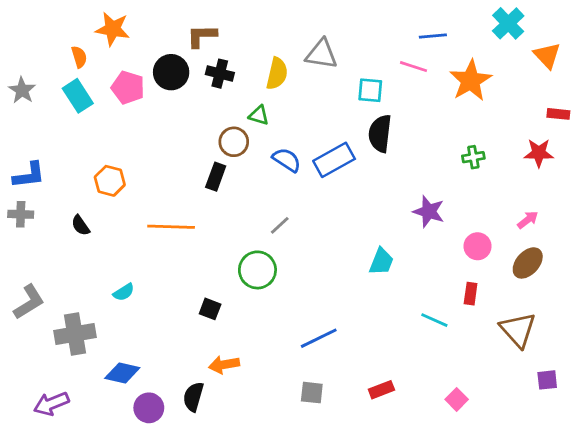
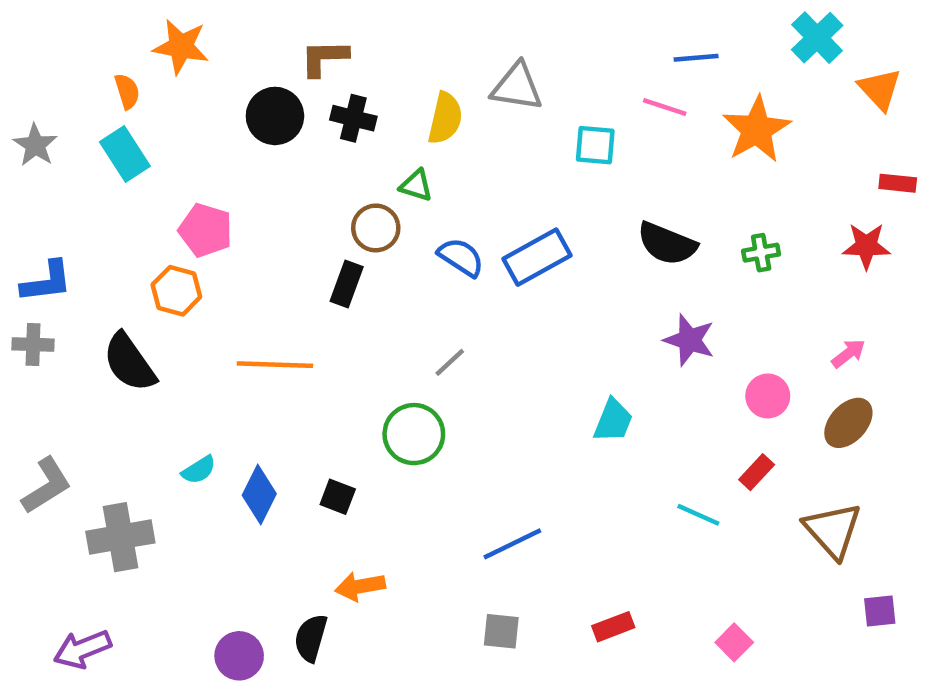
pink pentagon: (128, 87) -> (206, 230), moved
black semicircle: (380, 133) -> (667, 244), moved, turned -75
black semicircle: (81, 225) -> (129, 362), size x1.8
red rectangle: (471, 294) -> (757, 472), turned 35
blue diamond: (122, 373) -> (259, 495), moved, turned -76

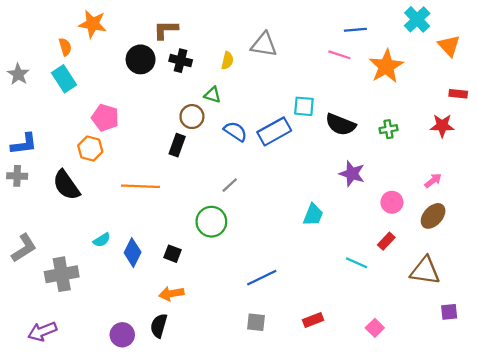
yellow semicircle: (445, 118) -> (227, 61), size x0.7
cyan square: (595, 145) -> (304, 106), moved
brown triangle: (833, 530) -> (425, 271), turned -40
orange arrow: (360, 586) -> (171, 294), moved

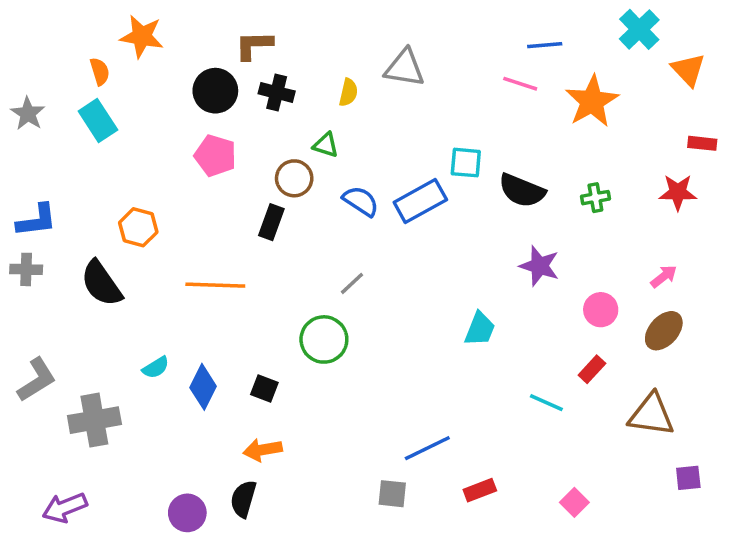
pink pentagon: (105, 118) -> (215, 156), moved
blue line: (262, 278) -> (427, 448), moved

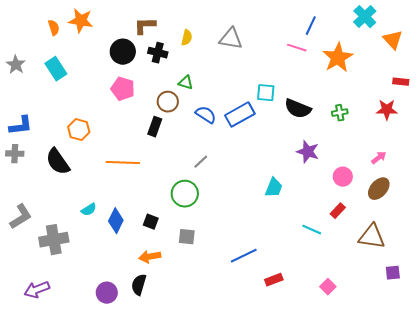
blue line: (545, 45) -> (311, 26), turned -60
orange semicircle: (100, 71) -> (54, 28), moved
yellow semicircle: (348, 92) -> (187, 38), moved
gray square: (392, 494) -> (187, 237), moved

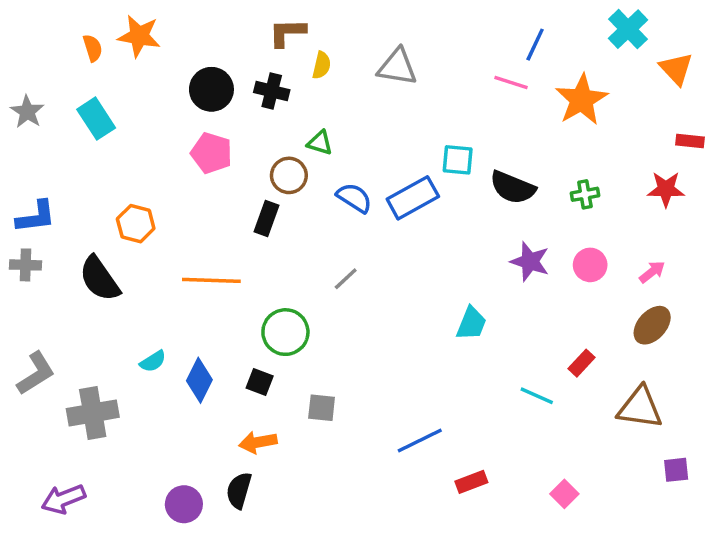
brown L-shape: (145, 26) -> (287, 33), moved
pink circle: (343, 177) -> (590, 265), moved
green circle: (185, 194) -> (285, 332), moved

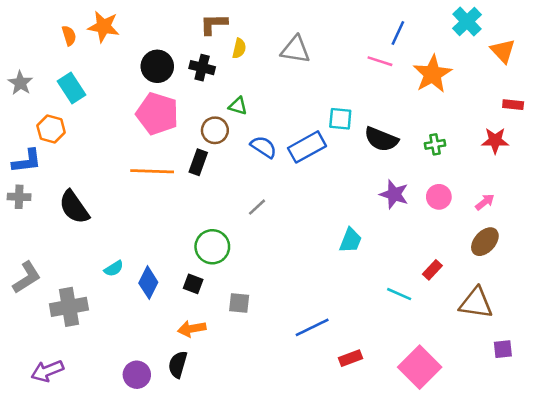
pink pentagon: (211, 153) -> (157, 114), size x1.4
orange hexagon: (136, 224) -> (51, 129), moved
orange line: (211, 280) -> (152, 171), moved
pink square: (564, 494) -> (420, 367), size x2.0

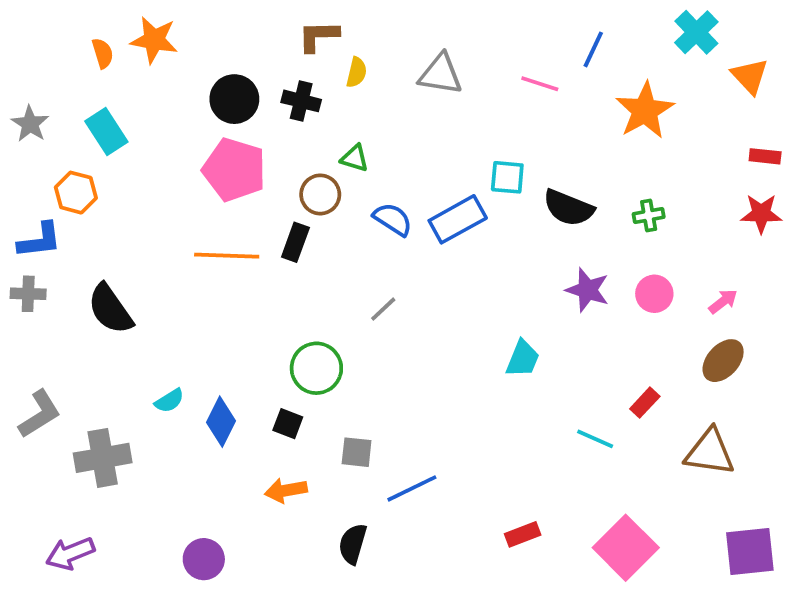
pink line: (380, 61) -> (540, 84), moved
red star: (495, 141) -> (761, 214), moved
blue line: (312, 327) -> (412, 488), moved
purple square: (503, 349) -> (750, 551), moved, size x1.8
black semicircle: (178, 364) -> (353, 544), moved

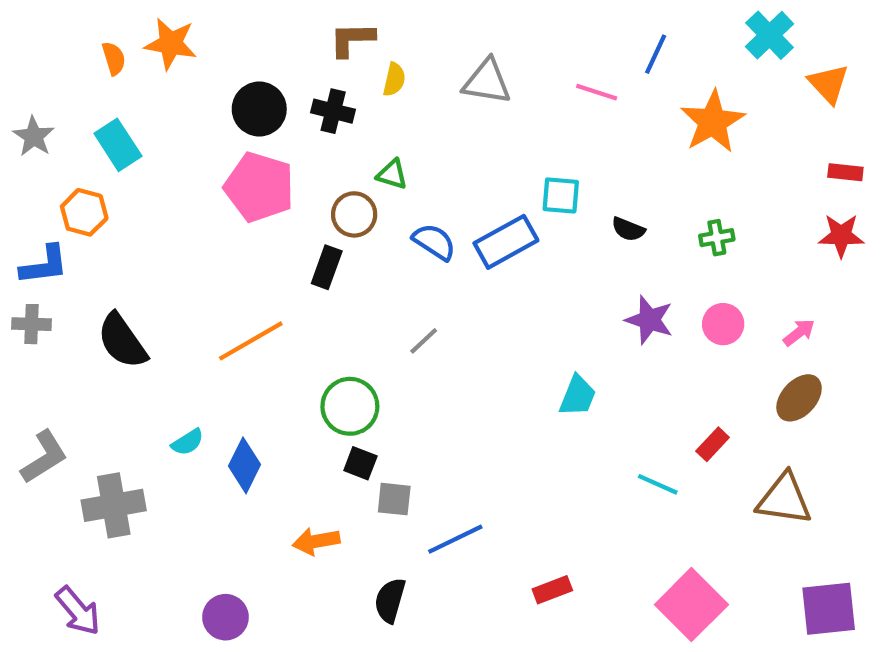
black semicircle: (568, 208) -> (628, 229), size x0.6
orange line: (227, 256) -> (251, 341), moved, turned -32
black square: (288, 424) -> (360, 463), moved
red rectangle: (523, 534) -> (552, 590), moved
purple arrow: (70, 553) -> (78, 611), turned -108

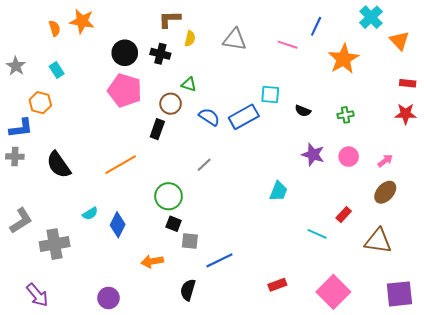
cyan rectangle: (118, 145) -> (57, 70), size x0.7
red rectangle: (552, 590) -> (277, 285), moved

